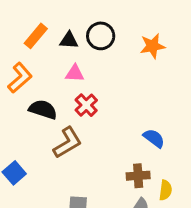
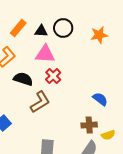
pink triangle: (75, 73) -> (45, 54), size x1.5
yellow semicircle: (165, 190) -> (108, 135), turned 64

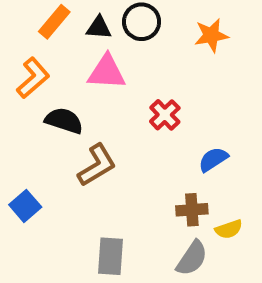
red cross: (53, 76) -> (165, 115), moved
blue semicircle: (100, 99) -> (213, 159), turned -70

